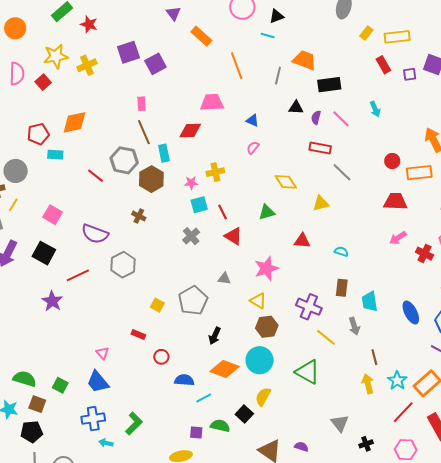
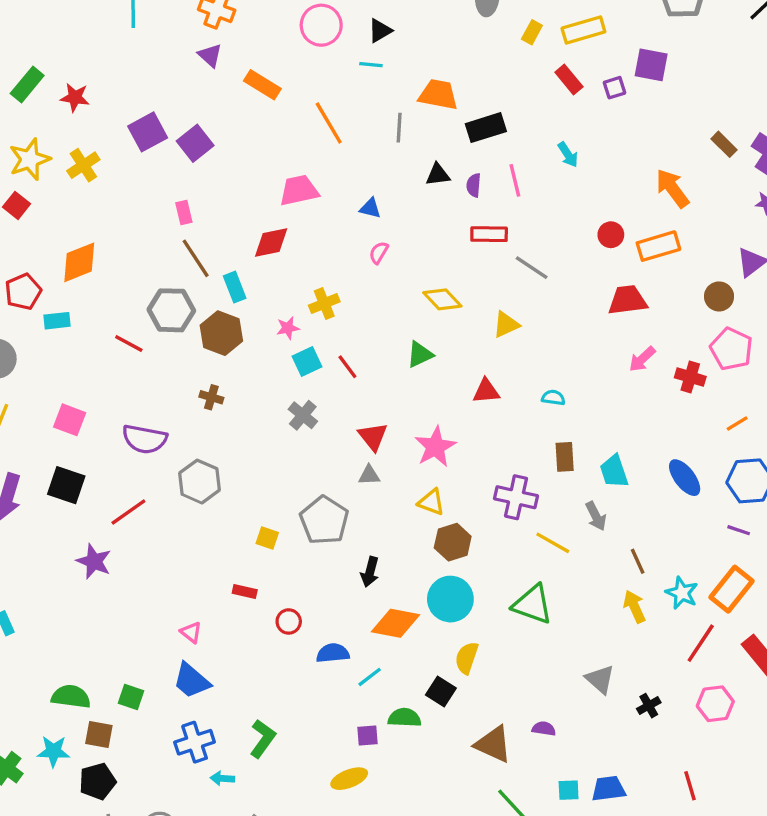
pink line: (341, 119) -> (515, 180), turned 42
red triangle: (233, 236) -> (373, 437), moved, turned 30

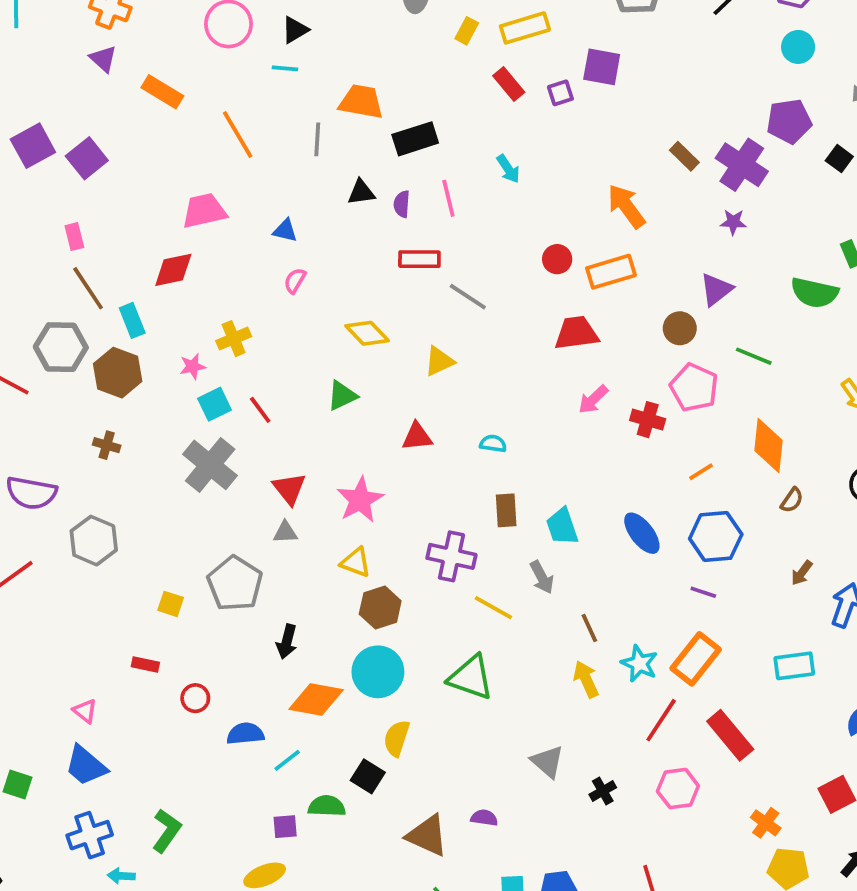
gray cross: (303, 415) -> (210, 465), size x1.6

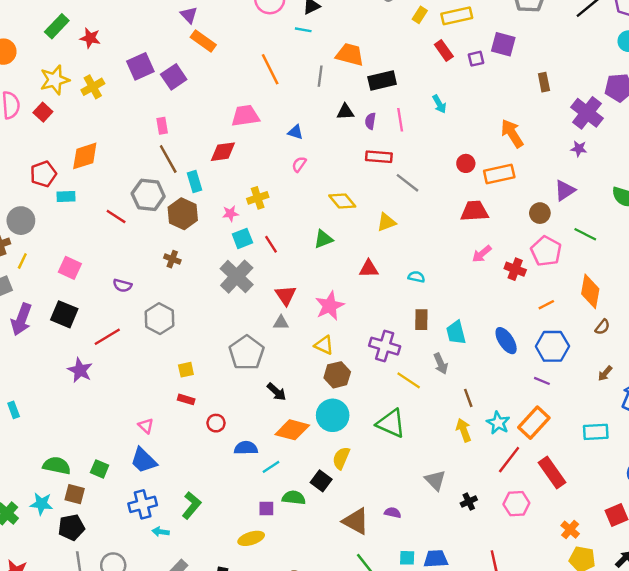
orange rectangle: (162, 92) -> (203, 41), moved
brown rectangle: (684, 156) -> (544, 82), moved, turned 30
purple semicircle: (31, 493) -> (122, 285), size x0.6
yellow square: (171, 604) -> (186, 370), moved, turned -35
black arrow: (287, 642) -> (277, 392), turned -66

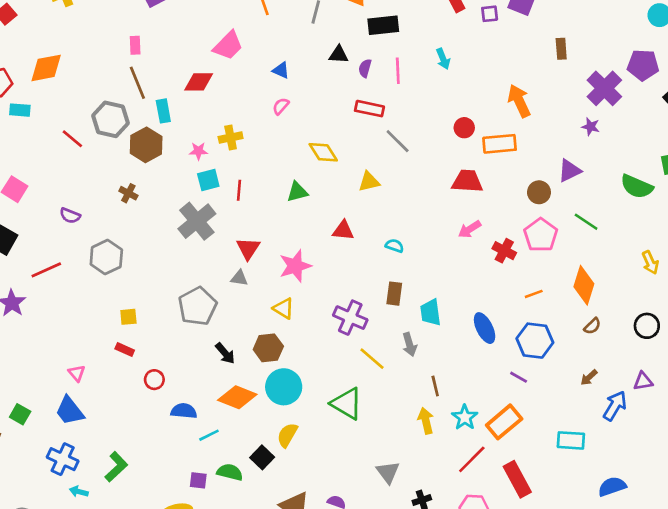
pink trapezoid: (245, 116) -> (228, 45), turned 136
red line: (271, 244) -> (239, 190), turned 30
brown hexagon: (337, 375) -> (268, 348), moved
blue cross: (143, 504) -> (63, 459), turned 32

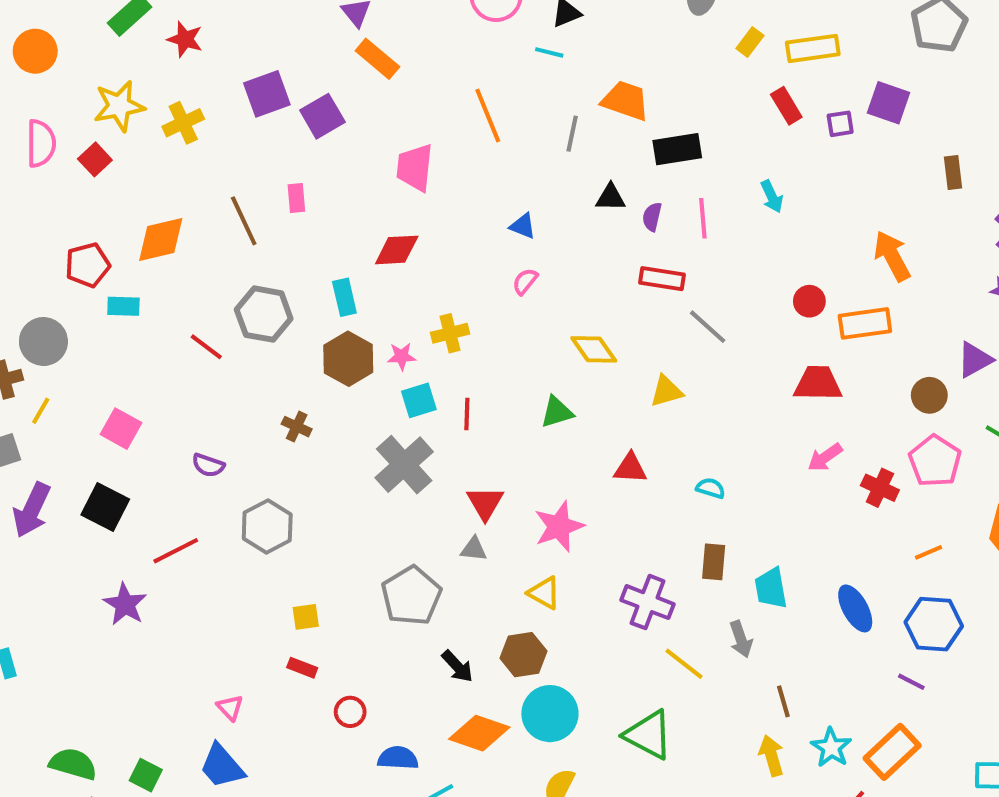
pink trapezoid: (228, 45) -> (415, 168), moved, turned 144
brown line: (137, 83) -> (244, 221), moved
brown hexagon: (146, 145) -> (348, 359), moved

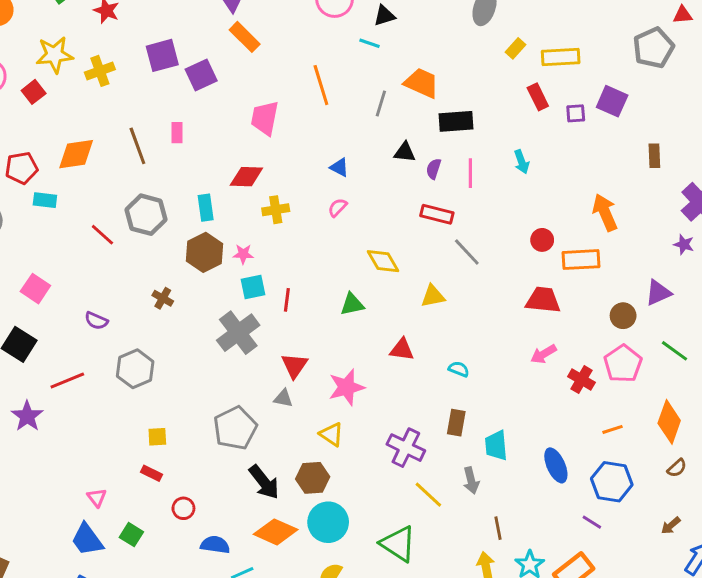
yellow cross: (450, 333) -> (276, 210), moved
black arrow: (457, 666) -> (264, 482), size x1.4
green square: (146, 775) -> (131, 535), moved

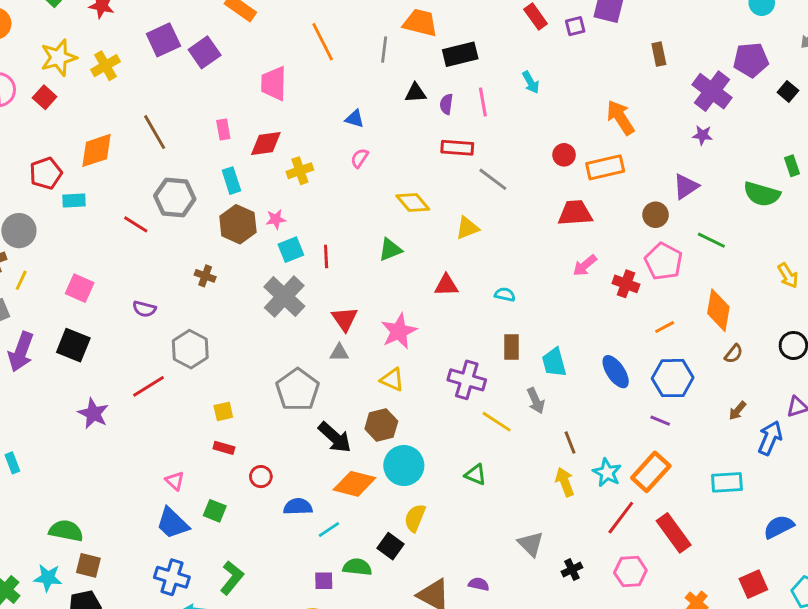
pink rectangle: (177, 133) -> (223, 130), moved
red line: (67, 381) -> (148, 386), moved
green triangle: (398, 544) -> (476, 475), size x0.6

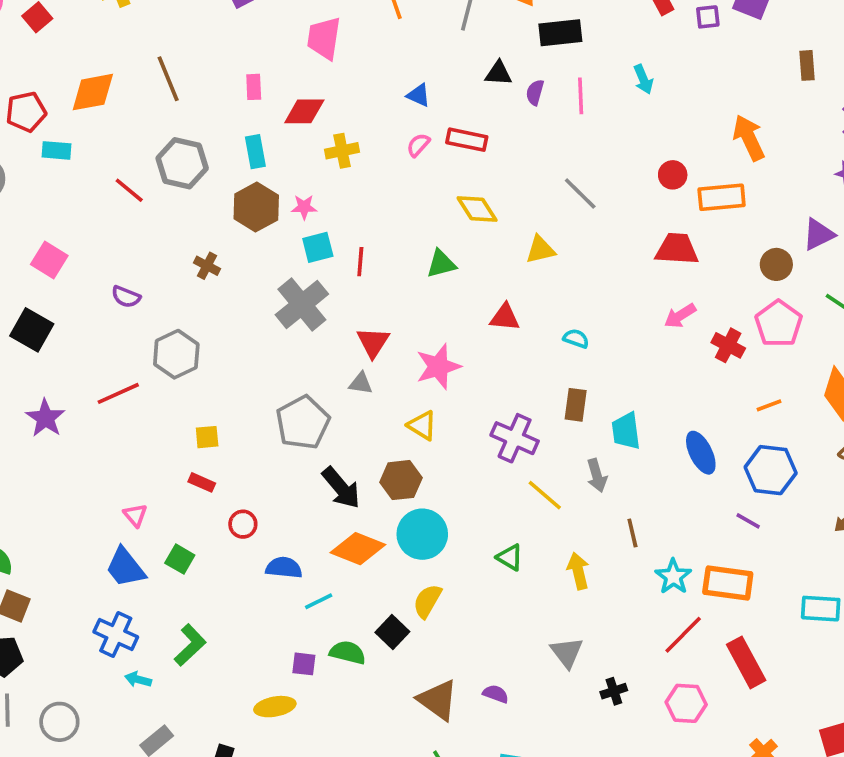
red rectangle: (457, 148) -> (467, 140), moved
orange rectangle: (651, 472) -> (728, 583), turned 48
yellow arrow: (565, 482) -> (578, 571), moved

